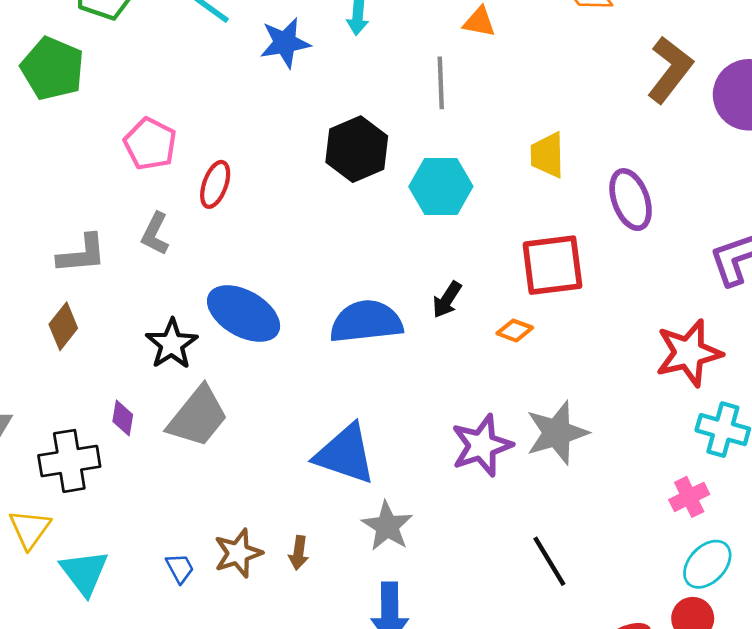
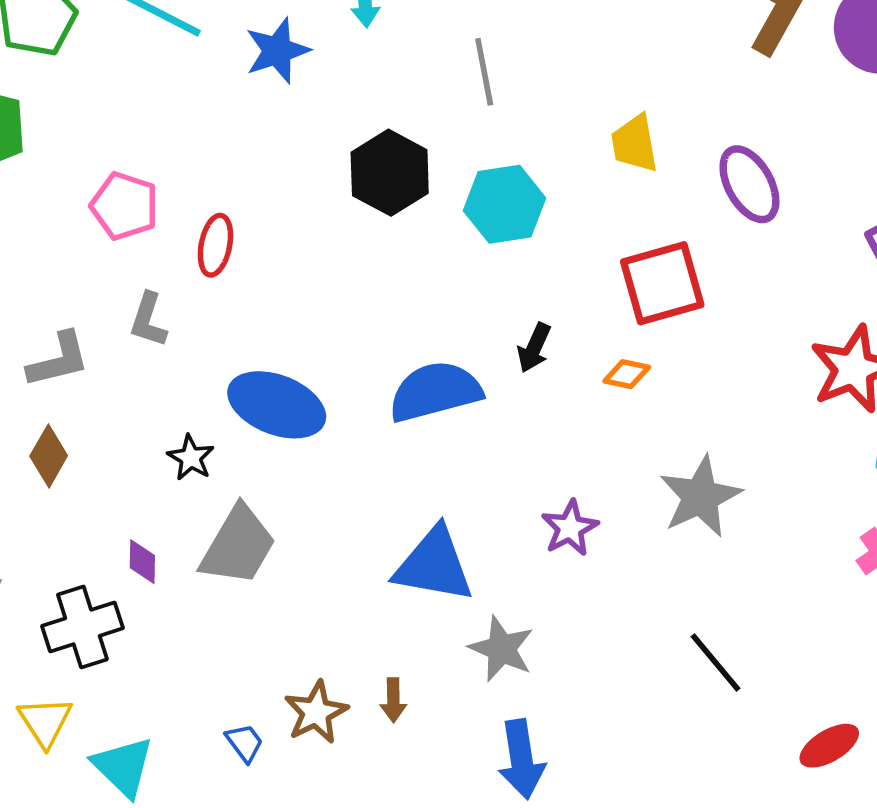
black star: (172, 344) -> (191, 458), size x0.7
purple star: (482, 445) -> (570, 528), moved, size x0.7

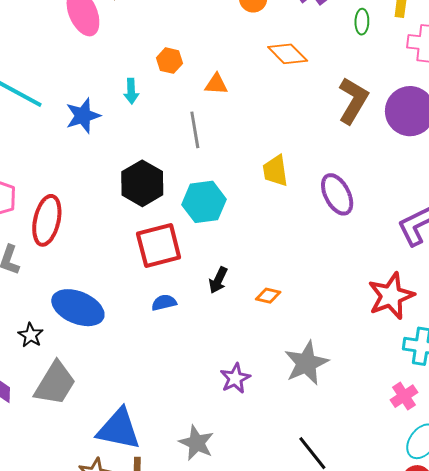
red ellipse: (215, 245) -> (47, 220), size x1.5
red square: (662, 283) -> (159, 246), moved
blue semicircle: (435, 392) -> (164, 303), size x0.5
blue triangle: (434, 565) -> (119, 429), moved

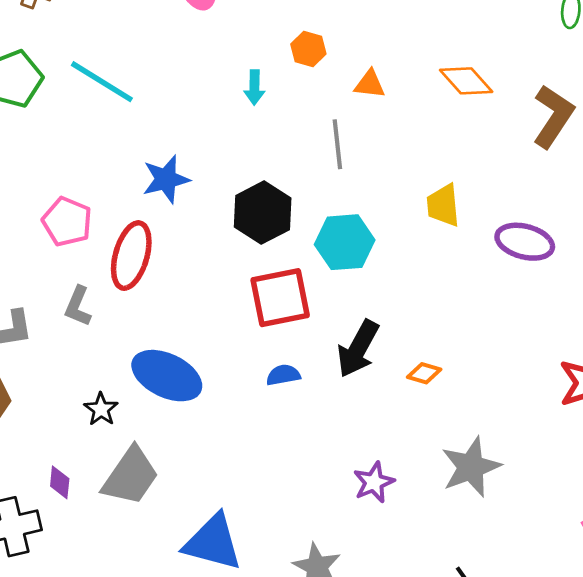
orange diamond: (288, 54) -> (466, 81), moved
blue star: (83, 116) -> (166, 179), moved
purple ellipse: (337, 194) -> (525, 242), turned -51
black arrow: (218, 280) -> (358, 349), size x1.6

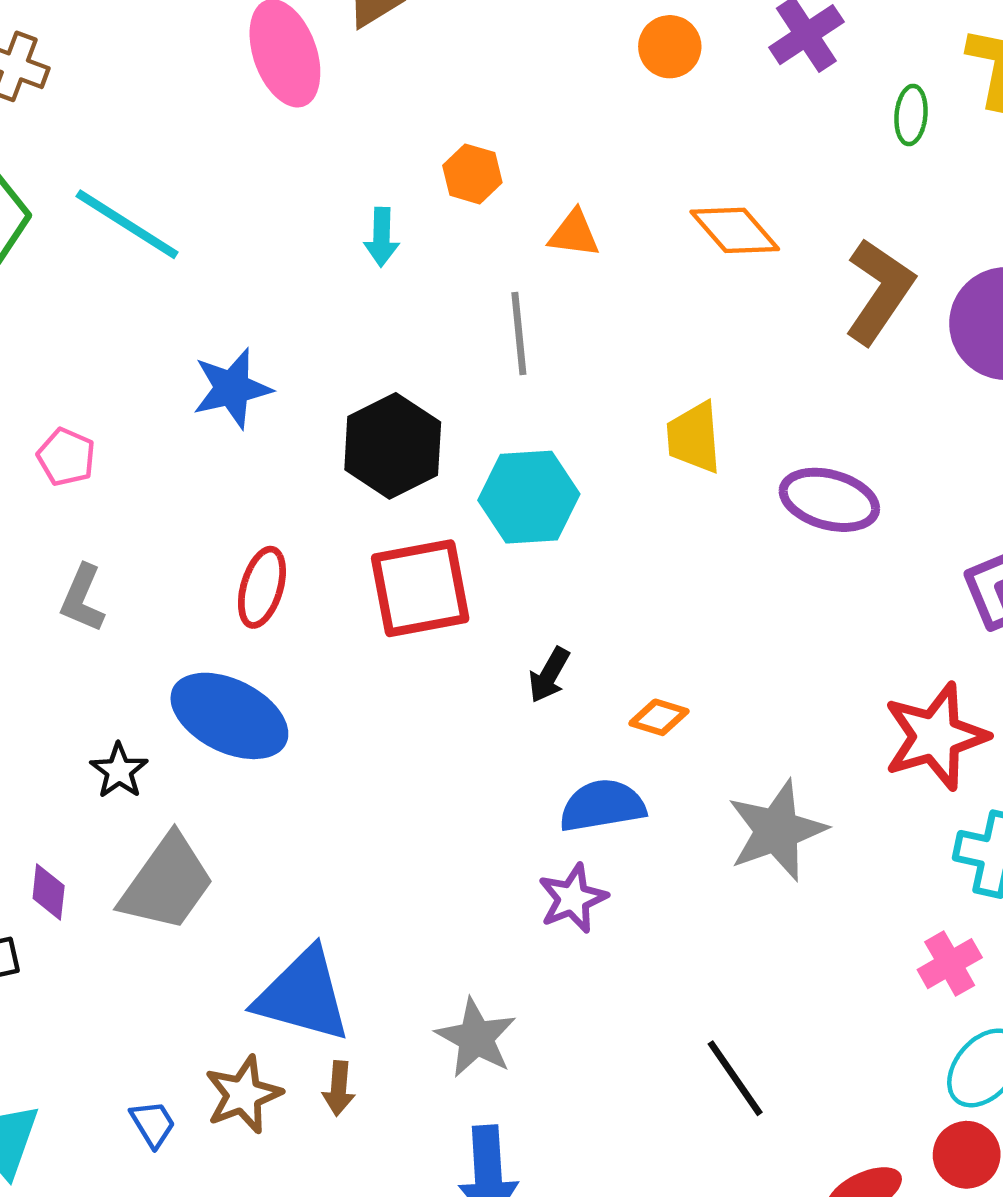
pink pentagon: (67, 222) -> (66, 457), size x0.7
red ellipse: (131, 256) -> (262, 587), moved, size x0.7
black arrow: (358, 349) -> (549, 675), size x0.6
blue semicircle: (283, 375) -> (602, 806), moved, size x1.5
gray star: (471, 467) -> (777, 830), moved

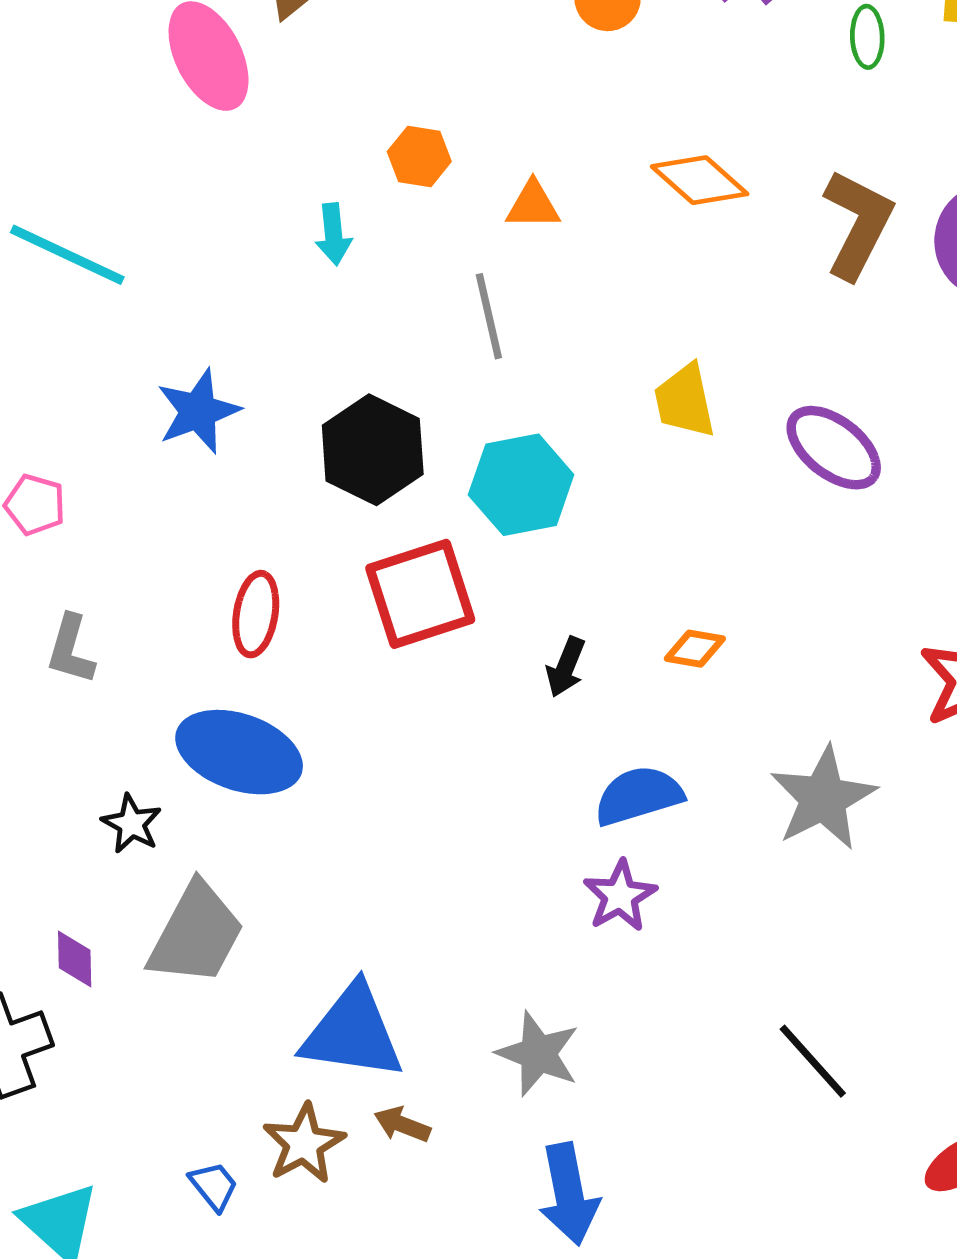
purple ellipse: (829, 500) -> (834, 448), turned 30
orange diamond: (659, 717) -> (695, 649), moved
brown arrow: (339, 1088) -> (402, 1125), turned 114

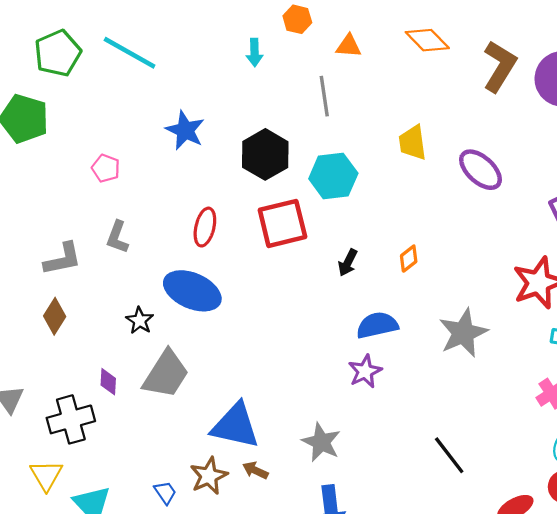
blue star: (198, 411) -> (185, 130), turned -30
orange diamond: (695, 649) -> (409, 259), turned -52

